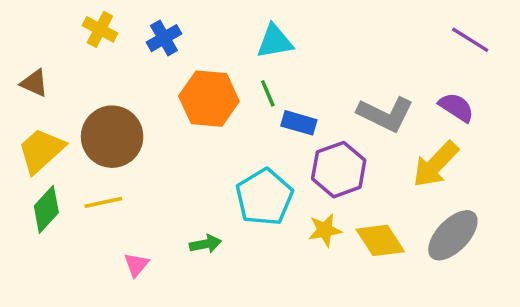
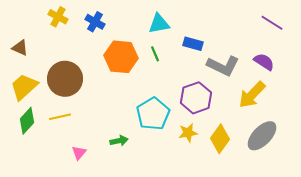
blue cross: (164, 38) -> (95, 22), turned -30
blue rectangle: (299, 123) -> (193, 44), moved
yellow diamond: (380, 240) -> (220, 139), turned 68

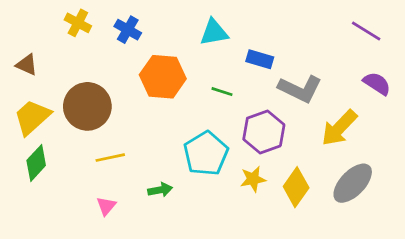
green line: (155, 54) -> (222, 92), moved, turned -49
purple semicircle: (264, 62) -> (377, 83), moved
yellow line: (60, 117) -> (110, 158), moved

